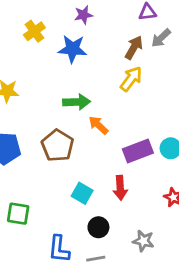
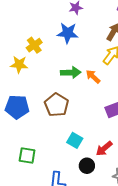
yellow cross: (34, 31) -> (34, 45), moved
orange arrow: (98, 125) -> (93, 77), moved
red arrow: (120, 188) -> (104, 148), moved, turned 54

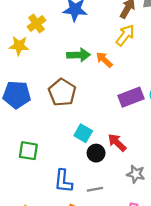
red arrow: (104, 148) -> (117, 143), turned 84
black circle: (87, 166) -> (96, 153), moved

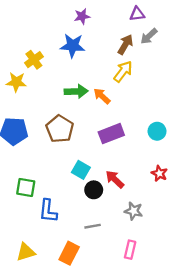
purple rectangle: (131, 97) -> (111, 134), moved
blue L-shape: (63, 181) -> (48, 211), moved

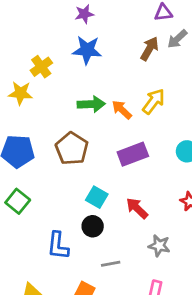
purple star: (82, 16) -> (84, 14), moved
yellow arrow: (123, 71) -> (154, 101), moved
green square: (26, 188) -> (18, 201), moved, turned 30
black circle: (94, 190) -> (93, 226), moved

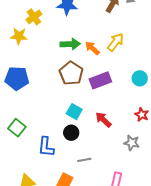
brown pentagon: (72, 149) -> (71, 73), moved
green square: (18, 201) -> (17, 128), moved
gray star: (159, 246) -> (132, 143), moved

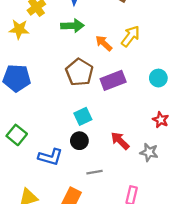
green arrow: (70, 44) -> (72, 26), moved
cyan square: (74, 112) -> (83, 116), turned 35
red arrow: (103, 120) -> (120, 141), moved
blue L-shape: (46, 147) -> (50, 157), turned -80

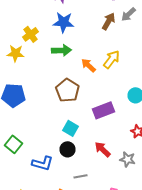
purple rectangle: (113, 80) -> (104, 110), moved
cyan square: (83, 116) -> (70, 128), turned -35

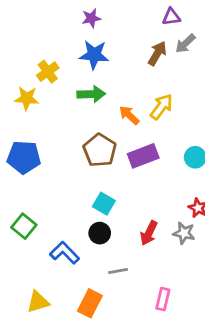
purple rectangle: (104, 110) -> (143, 156), moved
red arrow: (102, 149) -> (149, 233), turned -108
gray star: (128, 159) -> (184, 233), moved
blue L-shape: (42, 163) -> (65, 253), turned -150

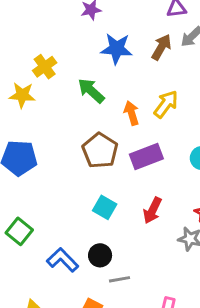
blue star: (94, 55) -> (117, 49), moved
green arrow: (91, 94) -> (91, 91), turned -136
orange arrow: (129, 115) -> (131, 113), turned 30
black circle: (100, 233) -> (100, 255), moved
red arrow: (149, 233) -> (152, 210), moved

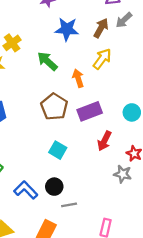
yellow arrow: (166, 104) -> (102, 59), moved
red arrow: (152, 210) -> (104, 141), moved

